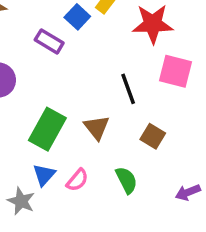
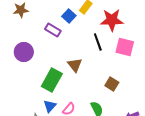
black line: (128, 89) -> (98, 42), moved
brown triangle: (97, 127) -> (75, 65), moved

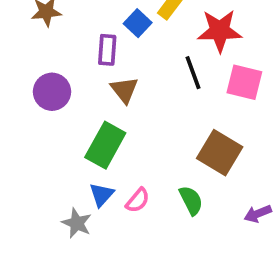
purple rectangle: (53, 30) -> (107, 50), turned 63
brown triangle: (75, 65) -> (124, 90), moved
brown square: (112, 84) -> (220, 153), size x1.6

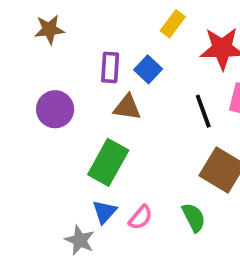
blue square: (138, 23) -> (148, 69), moved
black line: (193, 73) -> (203, 111), moved
brown triangle: (124, 90) -> (127, 107), turned -44

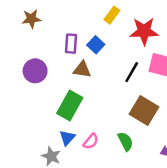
black line: (203, 111) -> (132, 72), turned 50

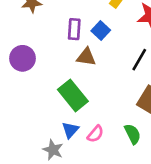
purple circle: (35, 71) -> (22, 58), moved
green rectangle: (70, 105) -> (73, 95), turned -68

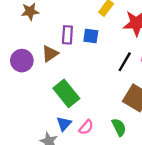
blue square: (101, 30) -> (91, 36), turned -35
brown triangle: (86, 57) -> (50, 54), moved, turned -42

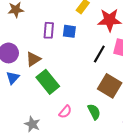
brown triangle: (50, 54) -> (33, 59), moved
blue triangle: (64, 124) -> (13, 78), moved

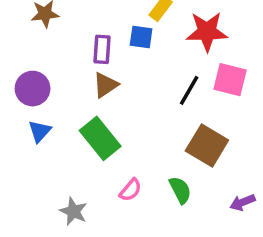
blue square: (69, 31) -> (141, 37), moved
brown triangle: (33, 59) -> (105, 85), moved

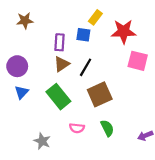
black line: (189, 90) -> (86, 67), moved
brown square: (207, 145) -> (100, 94), moved, turned 35
pink semicircle: (130, 190) -> (77, 128), turned 56

